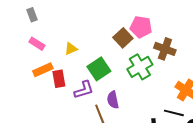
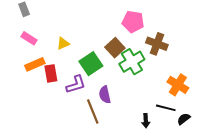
brown square: (123, 38) -> (115, 48), moved

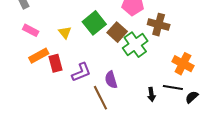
yellow triangle: (63, 43) -> (65, 32), turned -40
green square: (91, 64) -> (94, 23), moved
black arrow: (146, 121) -> (151, 94), moved

